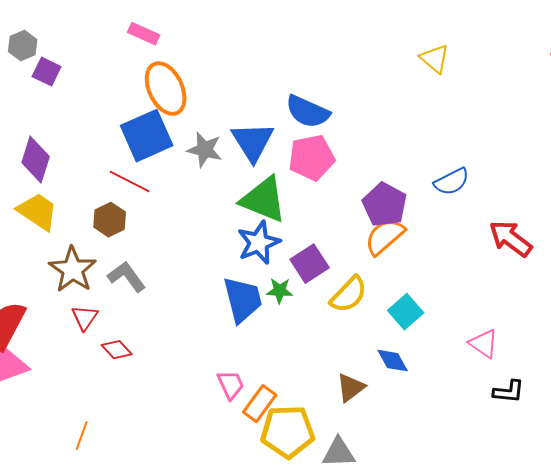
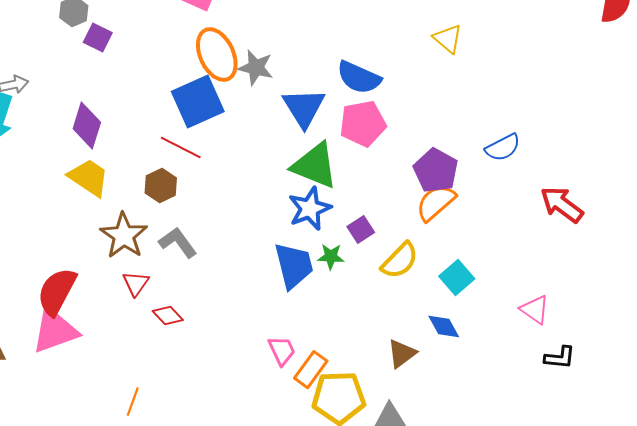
yellow triangle: (435, 59) -> (448, 39), moved
gray star: (205, 150) -> (256, 68), moved
purple square: (310, 264) -> (361, 230), size x0.7

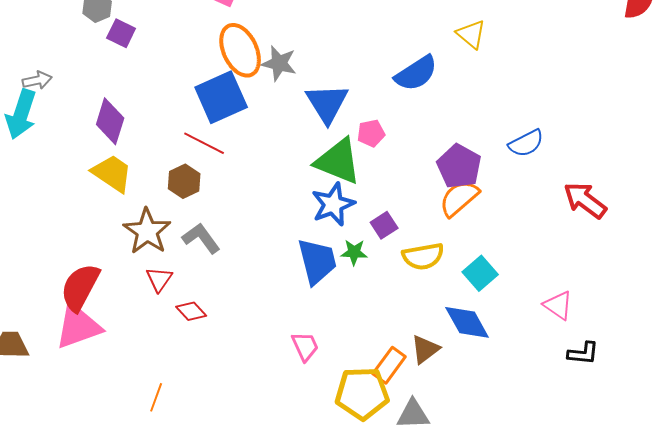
blue semicircle: (359, 78) -> (416, 73), moved, turned -57
pink pentagon: (363, 124) -> (371, 133), moved, size x0.6
yellow semicircle: (400, 261) -> (423, 256), turned 36
blue diamond: (444, 327) -> (467, 322), size x1.4
orange rectangle: (311, 370) -> (389, 365), moved

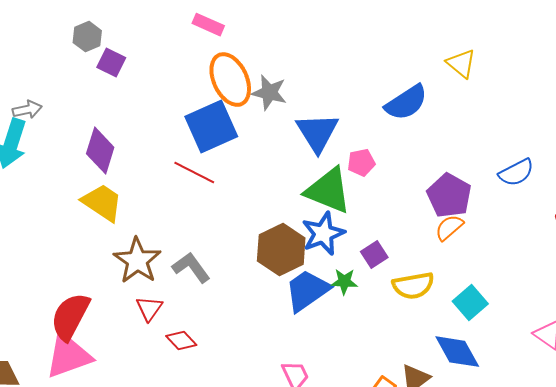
brown hexagon: (184, 181) -> (281, 250), moved, size x1.5
orange semicircle: (459, 198) -> (449, 228), size x0.7
blue trapezoid: (317, 261) -> (307, 291), turned -111

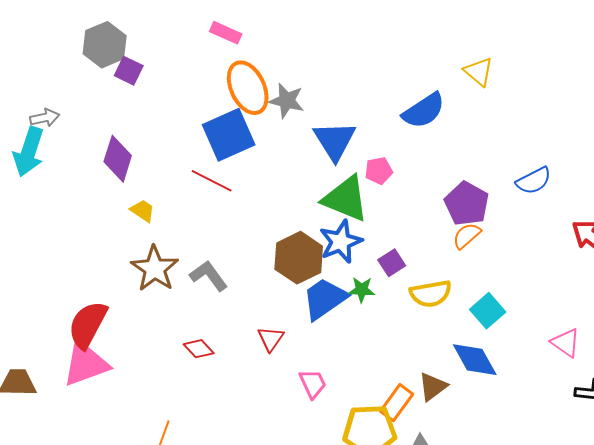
gray hexagon: (87, 37) -> (105, 45), size x1.5
yellow trapezoid: (102, 203) -> (143, 211), moved, size x0.6
red triangle: (149, 309) -> (271, 339), moved

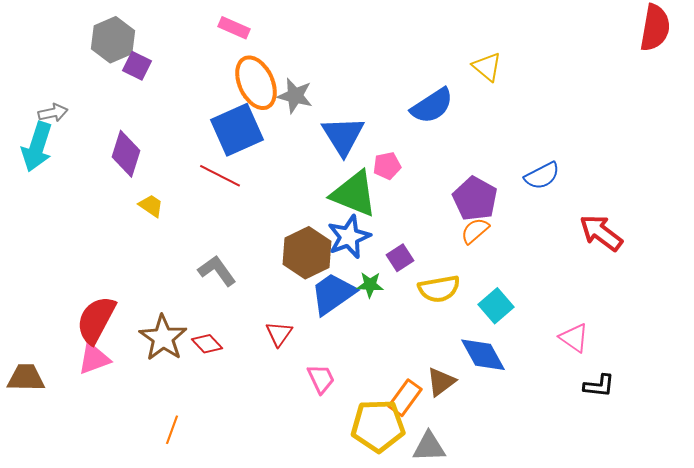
brown star: (155, 269) -> (163, 338), moved
pink triangle: (86, 364) -> (94, 359), size x0.7

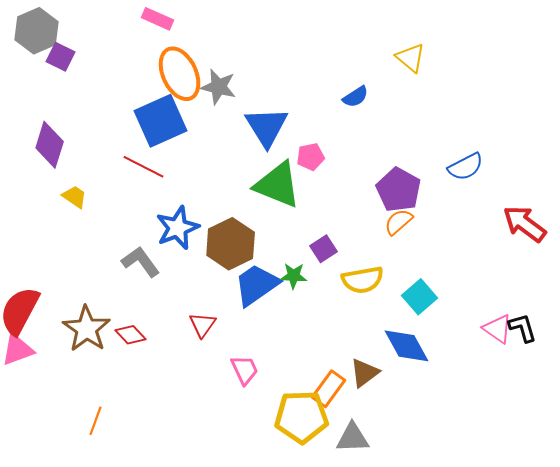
blue semicircle: (432, 106) -> (356, 97), size x0.6
blue star: (349, 237) -> (178, 228), moved
black L-shape: (599, 386) -> (523, 328), moved, turned -112

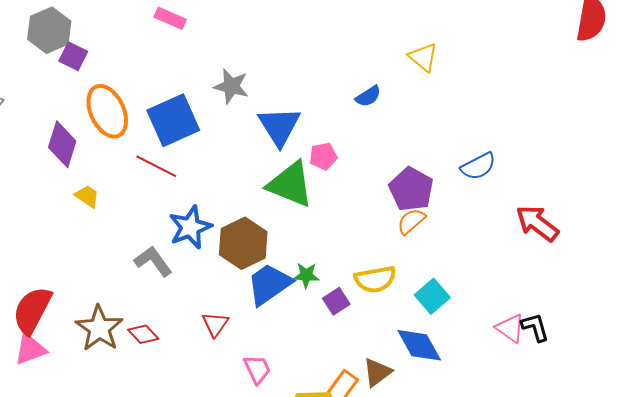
orange ellipse: (180, 74) -> (107, 111), moved
purple square: (324, 249) -> (336, 301), moved

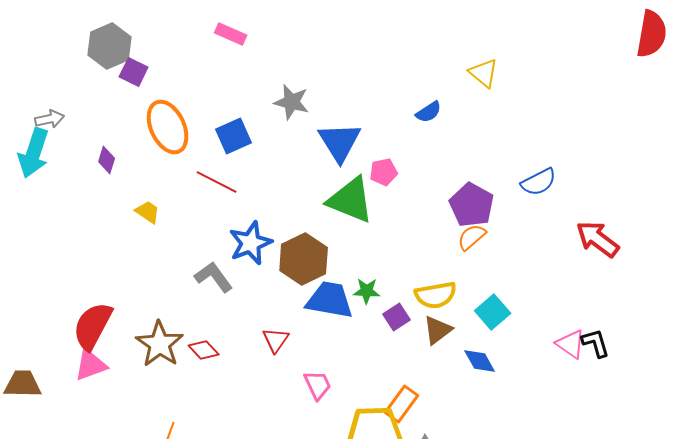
blue square: (173, 120) -> (234, 136), size x0.7
purple diamond: (62, 144) -> (107, 160), moved, size x0.6
blue trapezoid: (269, 284) -> (330, 300), turned 45
blue diamond: (419, 345) -> (480, 361), size x0.7
brown triangle: (377, 372) -> (438, 330), moved

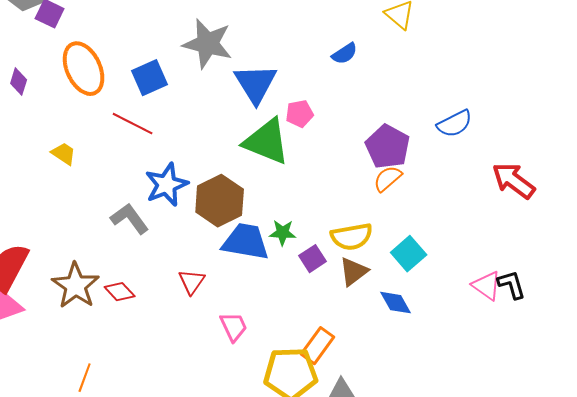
gray star: (292, 102) -> (208, 44), size x1.4
purple diamond: (107, 160) -> (19, 82), moved

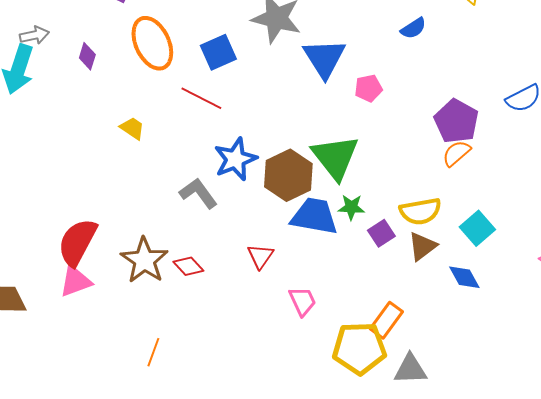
green triangle: (267, 142) -> (335, 157), moved, turned 30

